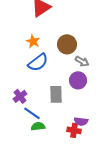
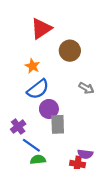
brown circle: (67, 44) -> (70, 51), moved
purple circle: (78, 80) -> (49, 109), moved

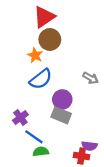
brown circle: (70, 51) -> (50, 39), moved
purple circle: (49, 109) -> (62, 99), moved
gray rectangle: (58, 124) -> (61, 115), turned -66

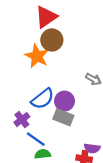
orange star: (35, 55) -> (37, 56), size x1.5
blue semicircle: (41, 79) -> (43, 99), moved

